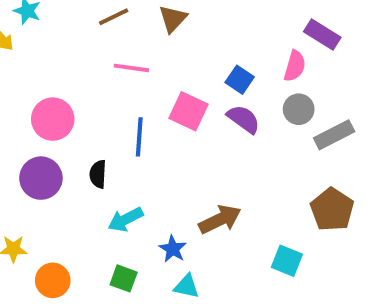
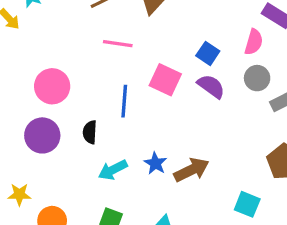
blue star: (173, 249) -> (155, 163), moved

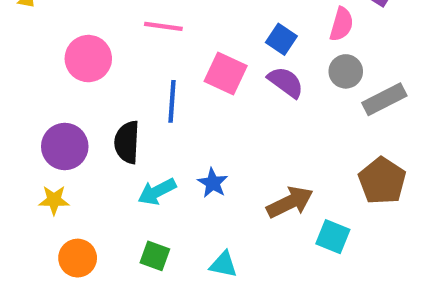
pink circle: (52, 86) -> (88, 59), moved
black semicircle: (90, 132) -> (127, 142), size x1.4
brown arrow: (191, 170) -> (290, 202), moved
yellow star: (19, 194) -> (54, 200), moved

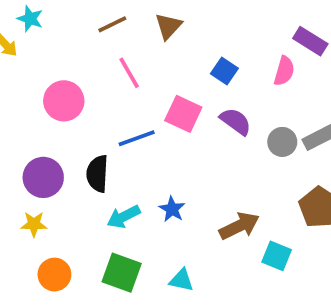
pink line: (163, 26) -> (129, 73), turned 52
blue square: (281, 39) -> (224, 71), moved
gray circle: (346, 71) -> (282, 142), moved
blue line: (172, 101) -> (137, 138), turned 66
green square: (155, 256) -> (122, 273), size x1.5

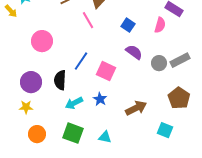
pink line: (129, 73) -> (88, 20), moved
pink square: (183, 114) -> (106, 71), moved
blue line: (137, 138) -> (81, 61), turned -36
cyan square: (277, 256) -> (165, 130), moved

